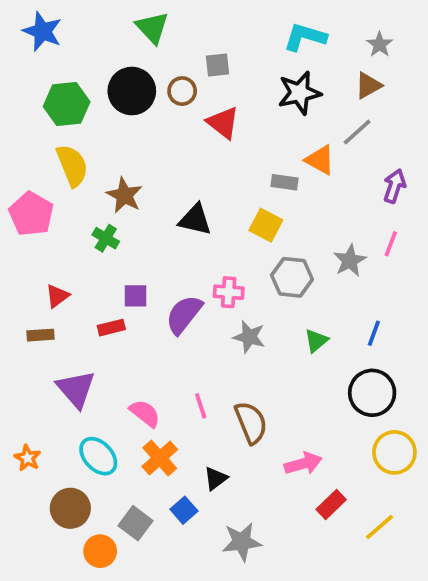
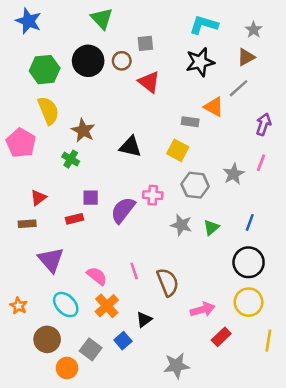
gray star: (249, 337) -> (181, 225), moved
yellow circle: (394, 452) -> (249, 302), moved
yellow line: (380, 527) -> (268, 341), moved, turned -40
gray star: (242, 542) -> (176, 366), moved

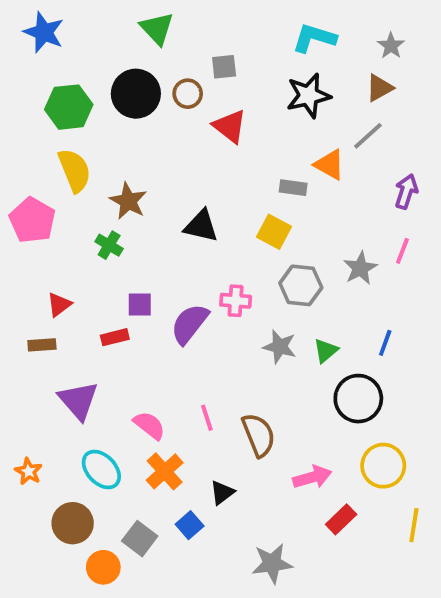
black circle: (249, 262) -> (358, 399), moved

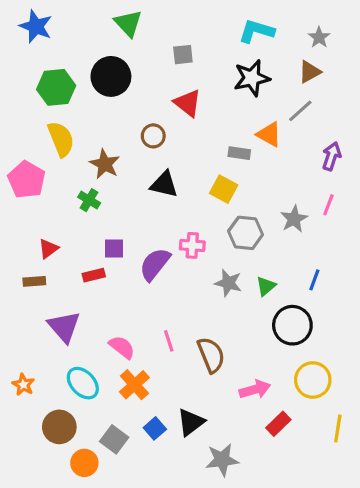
brown circle: (188, 94) -> (153, 136), moved
black triangle: (222, 493) -> (191, 422), moved, size x1.4

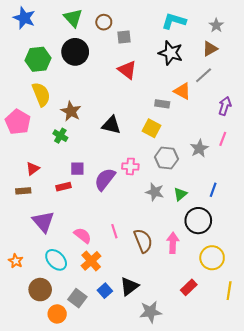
green triangle: (128, 23) -> (73, 18), moved
black star: (252, 78) -> (171, 53), turned 30
brown circle: (153, 136) -> (104, 22), moved
pink arrow: (255, 389) -> (173, 243), moved, turned -72

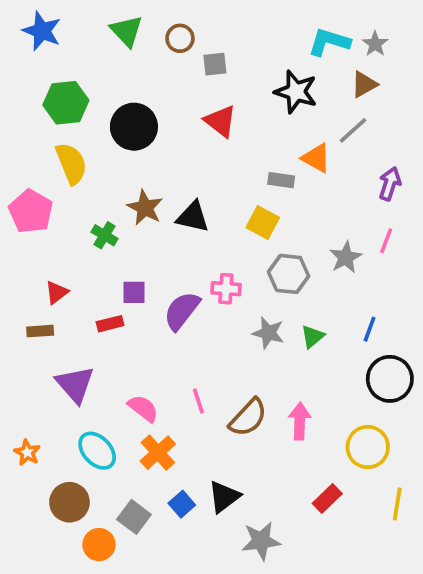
cyan L-shape: (174, 21) -> (329, 42), moved
black circle: (75, 52) -> (134, 127), moved
brown star: (71, 111) -> (145, 208), moved
black circle: (198, 221) -> (390, 379), moved
brown semicircle: (143, 241) -> (248, 418), turned 65

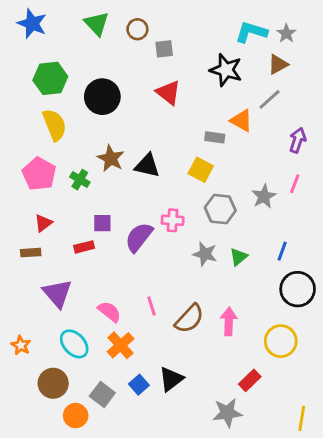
pink pentagon: (31, 211) -> (39, 174), moved
yellow line: (397, 504) -> (302, 418), moved
gray star: (261, 541) -> (227, 413), moved

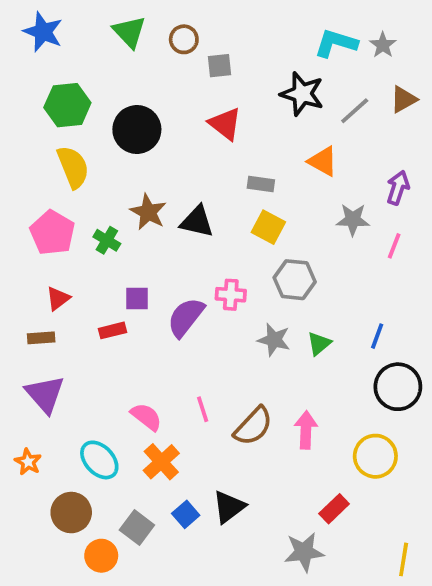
brown triangle: (278, 64) -> (404, 99), moved
gray line: (269, 99) -> (355, 111), moved
gray rectangle: (215, 137) -> (261, 184), moved
gray star: (264, 196) -> (353, 220), moved, turned 30
purple triangle: (57, 293) -> (45, 394), moved

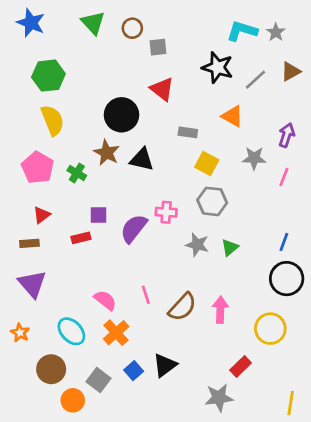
black circle: (137, 129) -> (121, 115), moved
yellow square: (268, 227) -> (207, 164), moved
blue line: (377, 336) -> (284, 242), moved

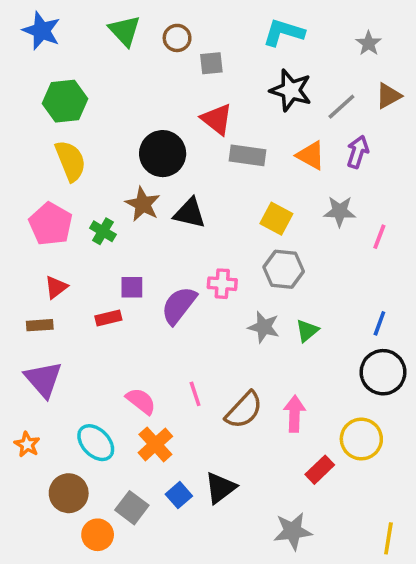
cyan L-shape: (242, 31) -> (284, 33), moved
gray rectangle: (188, 132) -> (248, 155), moved, size x1.4
purple arrow: (287, 135) -> (358, 152), moved
red rectangle: (241, 366) -> (320, 470), moved

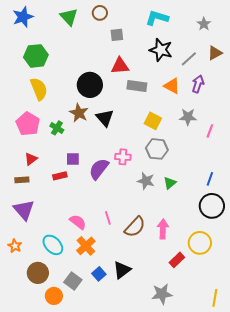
blue star: (42, 31) -> (23, 17), turned 30
brown circle: (177, 38) -> (100, 13), moved
red triangle: (217, 119) -> (120, 66), turned -42
black triangle: (190, 213) -> (105, 118), turned 36

